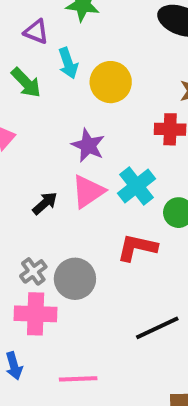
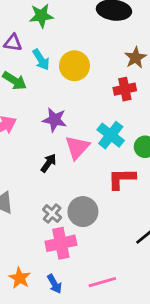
purple star: (88, 145) -> (55, 120), moved

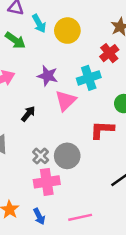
red cross: (125, 89) -> (109, 53), turned -30
cyan cross: (111, 135) -> (89, 78), moved, turned 30
black arrow: (49, 163) -> (28, 114), moved

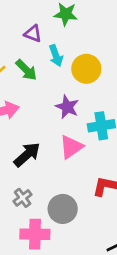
purple star: (48, 76) -> (67, 107), moved
black arrow: (28, 114) -> (27, 155), size x1.5
gray cross: (41, 156) -> (23, 198), moved

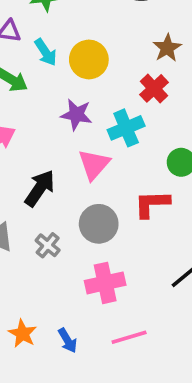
gray circle: (63, 209) -> (99, 224), moved
pink cross: (35, 234) -> (105, 283), moved

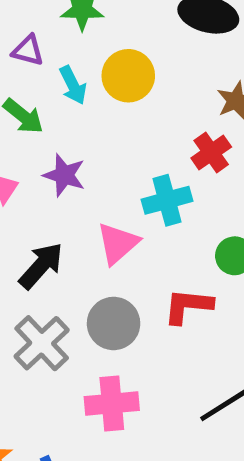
yellow circle: (89, 59) -> (128, 76), moved
purple star: (76, 115) -> (64, 175), moved
gray cross: (48, 245) -> (42, 343), size x1.6

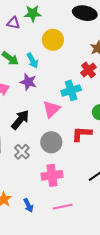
purple triangle: (28, 51) -> (13, 23), moved
cyan arrow: (73, 85) -> (33, 61), moved
gray cross: (42, 343) -> (22, 152), size x0.7

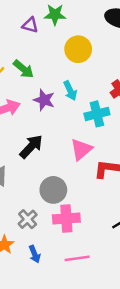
cyan arrow: (33, 61) -> (70, 91), moved
pink triangle: (52, 109) -> (81, 149), moved
gray circle: (51, 142) -> (53, 190), moved
gray cross: (22, 152) -> (28, 219), moved

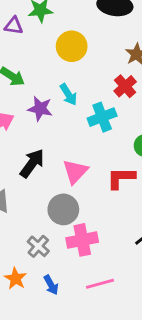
pink triangle: (81, 149) -> (75, 172), moved

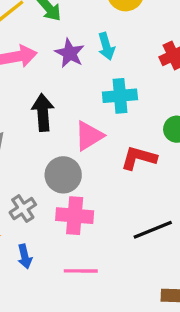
cyan cross: (102, 117) -> (120, 96), moved
black arrow: (32, 163) -> (43, 112), turned -56

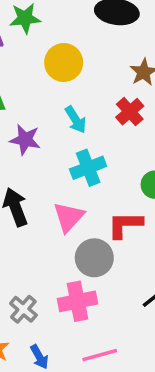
cyan arrow: (106, 46) -> (76, 120), moved
gray circle: (63, 175) -> (94, 258), moved

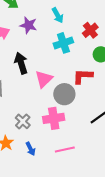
red cross: (130, 112) -> (90, 30), moved
pink triangle: (69, 217) -> (44, 79), moved

